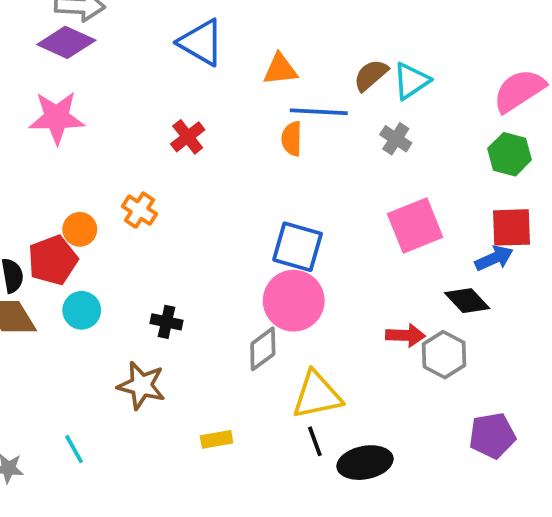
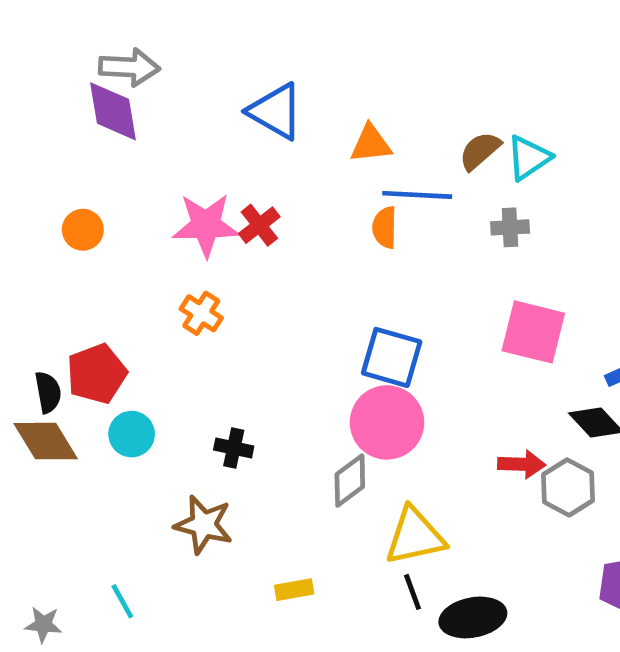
purple diamond: (66, 42) -> (113, 111), turned 56
pink star: (57, 118) -> (206, 225), moved
gray cross: (396, 139) -> (510, 227), turned -36
pink square: (415, 225) -> (533, 332), turned 36
orange circle: (80, 229) -> (83, 230), moved

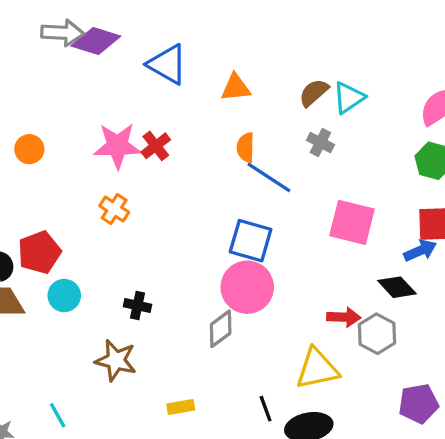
purple diamond: (113, 111) -> (96, 41), moved, turned -63
blue line: (417, 195) -> (269, 177), moved, turned 30
gray cross: (510, 227) -> (320, 142), moved, turned 30
yellow triangle: (415, 536) -> (317, 369), moved

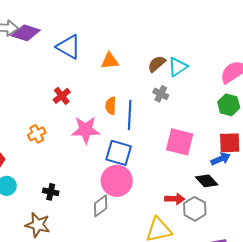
pink star: (117, 146) -> (86, 130), moved
orange semicircle: (246, 147) -> (111, 106), moved
blue line: (269, 177) -> (130, 115), turned 60
orange cross: (114, 209) -> (37, 134), turned 30

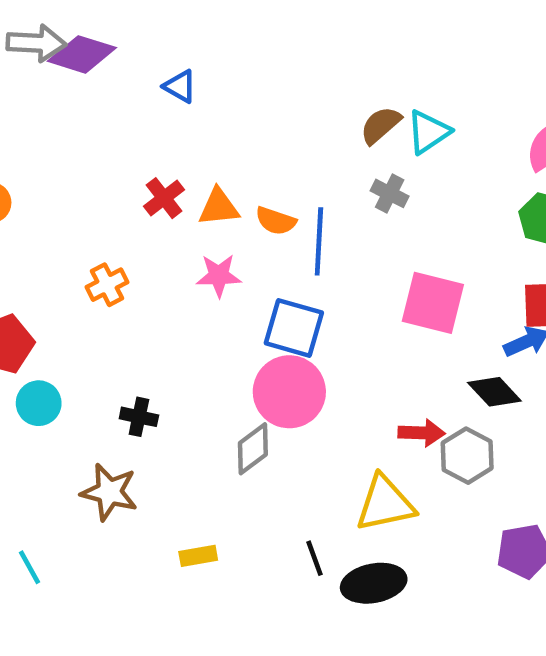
blue triangle: (69, 47) -> (180, 86), size x0.6
orange triangle: (110, 61) -> (219, 207), moved
orange semicircle: (111, 106) -> (276, 221), turned -72
pink star: (86, 130) -> (219, 276), size x0.7

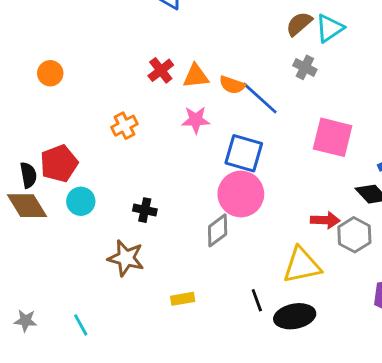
blue line: (319, 241) -> (260, 98), turned -51
cyan line: (30, 567) -> (81, 325), moved

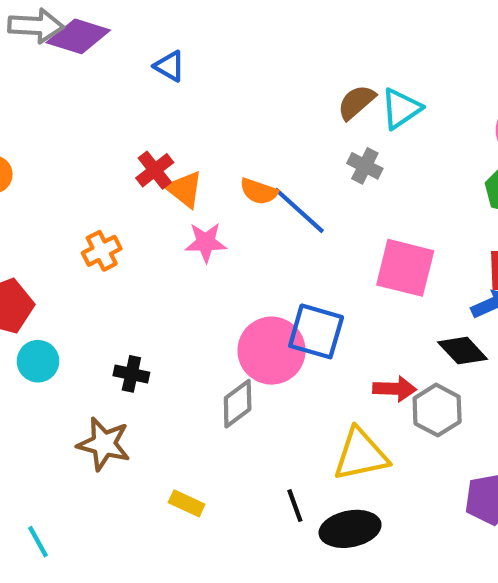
orange triangle: (196, 76) -> (184, 189), moved, turned 44
blue square: (244, 153) -> (316, 331), moved
yellow rectangle: (183, 299) -> (187, 503), turned 35

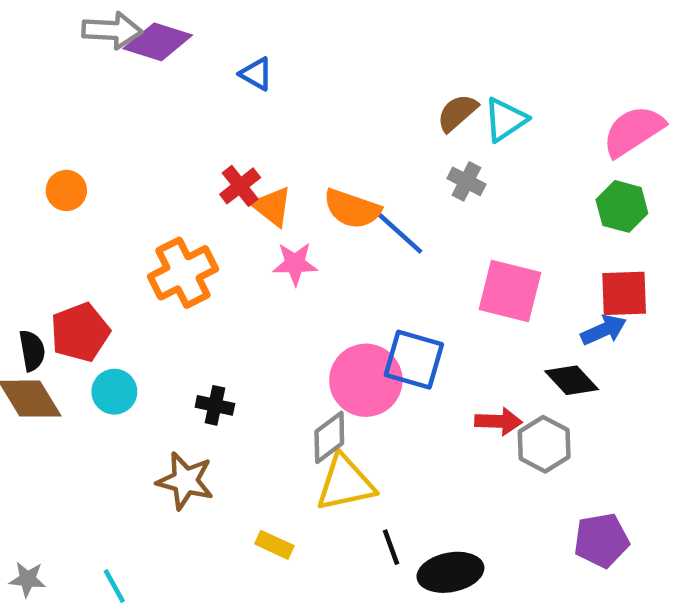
orange semicircle: (259, 191) -> (352, 209), size x1.4
orange cross: (102, 251) -> (183, 273), size x1.6
yellow triangle: (361, 455) -> (345, 483), moved

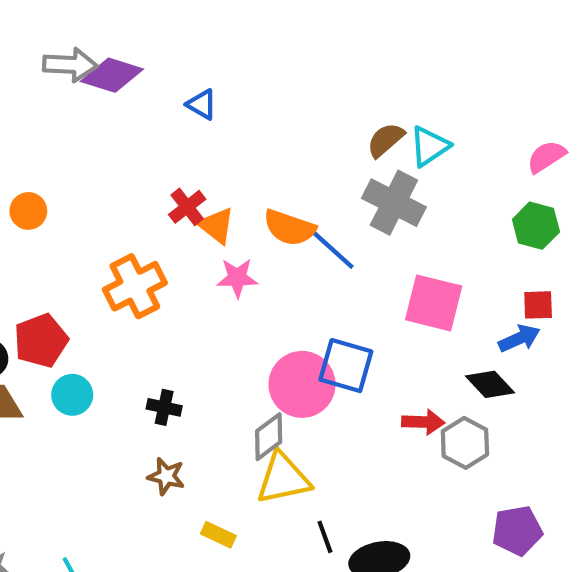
pink semicircle: (633, 131) -> (546, 157), size x0.7
gray cross: (466, 181) -> (394, 203), size x1.8
red square: (624, 293) -> (538, 305), size x0.7
brown star: (185, 481) -> (166, 476), moved, size x0.7

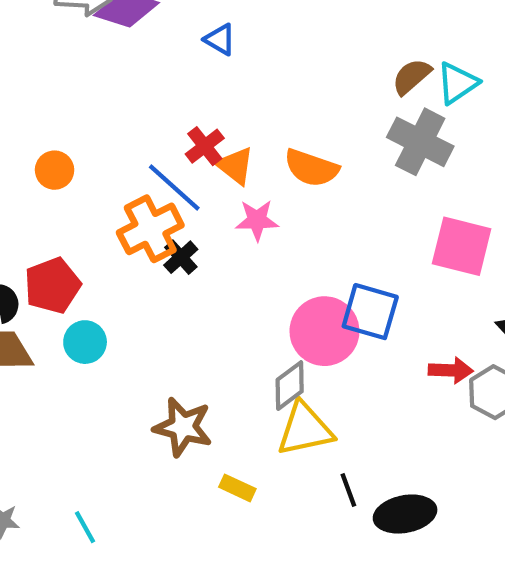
orange circle: (28, 211) -> (55, 170), moved
blue line: (329, 246) -> (174, 187), moved
black cross: (164, 407) -> (181, 257), moved, turned 36
brown star: (166, 476) -> (183, 427), size x1.5

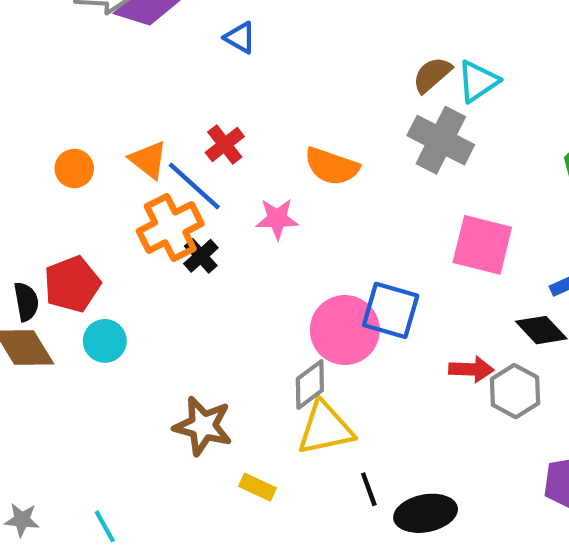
orange triangle: (235, 166) -> (148, 160), moved

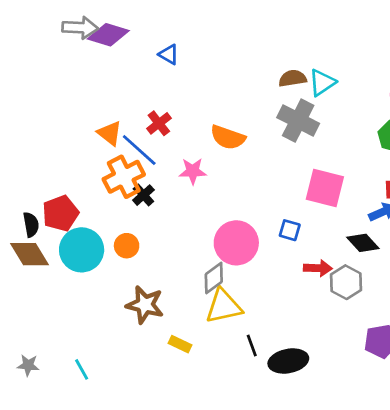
brown semicircle: (432, 75) -> (293, 78), turned 32
orange circle: (74, 169) -> (127, 246), moved
blue square: (391, 310) -> (290, 230), moved, size x0.6
cyan circle: (105, 341) -> (82, 250), size x1.6

